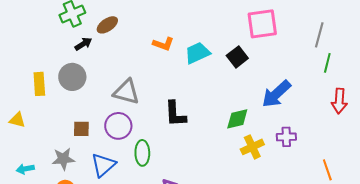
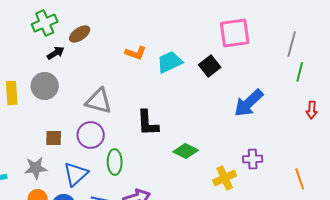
red arrow: (339, 101) -> (312, 110), size x0.7
green diamond: (237, 119) -> (186, 151), moved, turned 40
purple cross: (286, 137) -> (253, 159), moved
yellow cross: (252, 147) -> (225, 178), moved

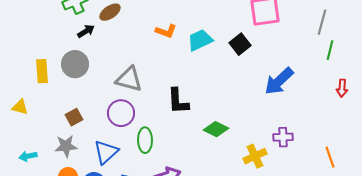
brown square: (54, 138) -> (74, 117), moved, turned -30

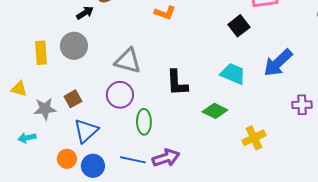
cyan trapezoid: (200, 40) -> (233, 74), moved, turned 48
purple cross: (283, 137) -> (302, 105), moved
gray star: (66, 146) -> (45, 109), moved
blue triangle: (106, 152) -> (86, 131), moved

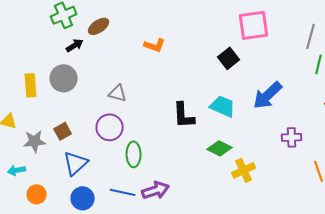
gray triangle: (128, 61) -> (118, 93), size x0.7
black L-shape: (177, 83) -> (184, 115), moved
green diamond: (215, 111) -> (220, 148), moved
orange circle: (67, 159) -> (37, 194), moved

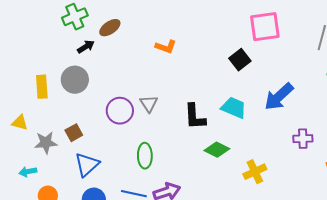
gray triangle: (118, 93) -> (149, 104), moved, turned 42
purple circle: (110, 127) -> (120, 111), moved
green diamond: (220, 148) -> (217, 150), moved

